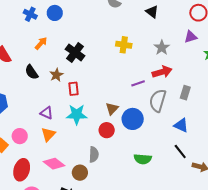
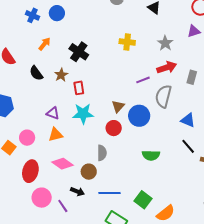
gray rectangle: (185, 93) -> (192, 77), moved
orange triangle: (48, 134) -> (56, 135), turned 35

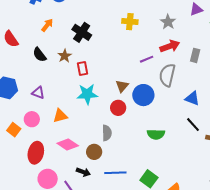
purple triangle: (53, 113) -> (38, 93), moved

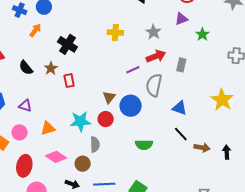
orange arrow: (47, 25) -> (35, 30), moved
cyan star: (87, 94) -> (80, 121), moved

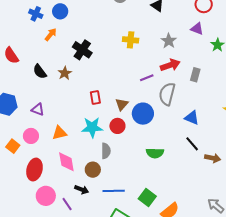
purple triangle: (181, 19) -> (197, 29), turned 40
red rectangle: (69, 81) -> (95, 97), moved
pink diamond: (56, 157) -> (66, 162), turned 45

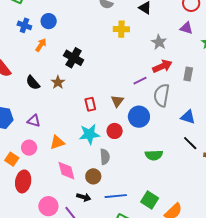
yellow cross: (131, 40) -> (121, 29), moved
brown triangle: (122, 104) -> (117, 101), moved
red ellipse: (34, 170) -> (23, 181), moved

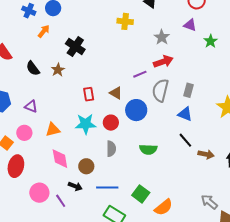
gray rectangle: (188, 74) -> (188, 90), moved
brown triangle: (117, 101) -> (116, 93), turned -40
gray semicircle: (105, 157) -> (111, 149), moved

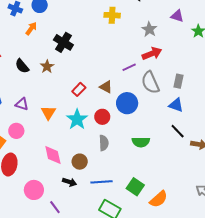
gray semicircle: (160, 90) -> (150, 82), turned -35
red rectangle: (89, 94) -> (79, 89), turned 56
cyan star: (86, 124) -> (77, 119), turned -30
orange triangle: (53, 130) -> (48, 113), moved, turned -42
purple line: (61, 201) -> (55, 207), moved

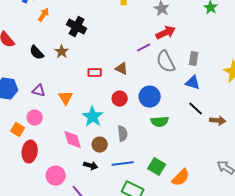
red rectangle: (79, 89) -> (95, 73), turned 48
blue circle: (127, 103) -> (150, 97), moved
cyan star: (77, 119) -> (93, 117), moved
gray semicircle: (104, 143) -> (123, 134), moved

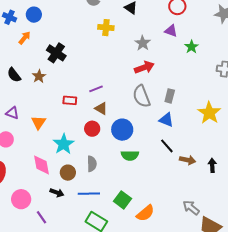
purple line: (144, 48) -> (96, 89), moved
brown triangle: (122, 69) -> (101, 108), moved

